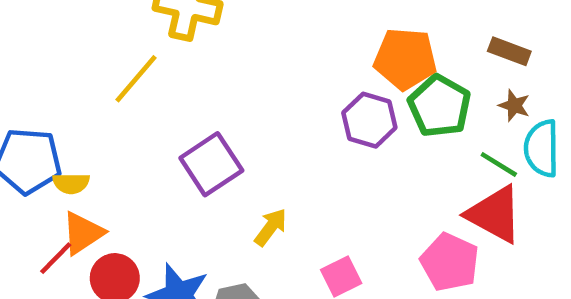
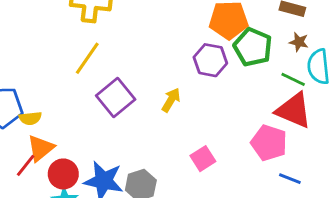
yellow line: (136, 79) -> (87, 58), moved
yellow arrow: (271, 227) -> (171, 100), moved

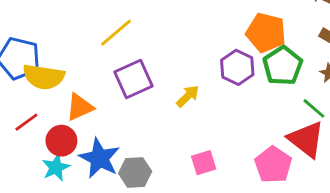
yellow semicircle: (30, 118) -> (44, 77), size x1.8
orange triangle: (41, 148) -> (80, 107), moved

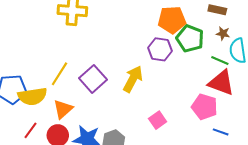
yellow line: (116, 33) -> (60, 74), moved
yellow arrow: (188, 96) -> (133, 79), size x1.5

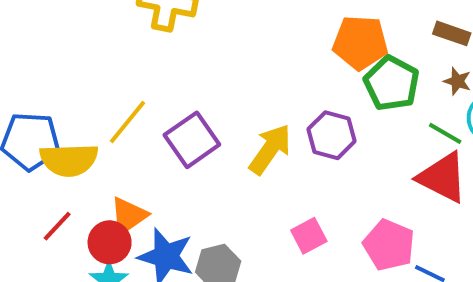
purple hexagon: (160, 49) -> (331, 135), moved
pink pentagon: (205, 107) -> (389, 245), moved
orange triangle: (63, 109) -> (129, 216), moved

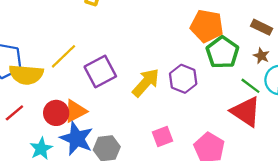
orange triangle: (129, 216) -> (75, 111), moved
red circle: (110, 242) -> (56, 113), moved

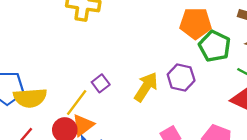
yellow line: (63, 56) -> (77, 102), moved
purple square: (100, 72) -> (101, 83), size x0.6

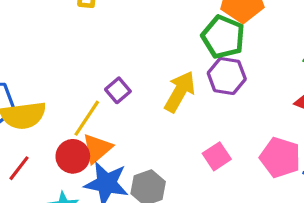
green pentagon: (215, 46) -> (223, 37), moved

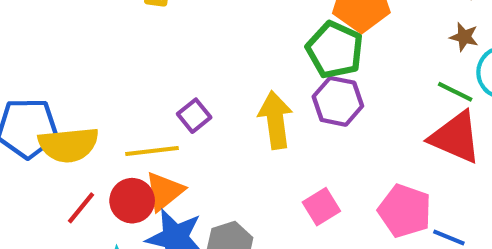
yellow arrow: (180, 92) -> (275, 120), turned -39
yellow line: (87, 118) -> (152, 151), turned 48
red line: (19, 168) -> (81, 208), moved

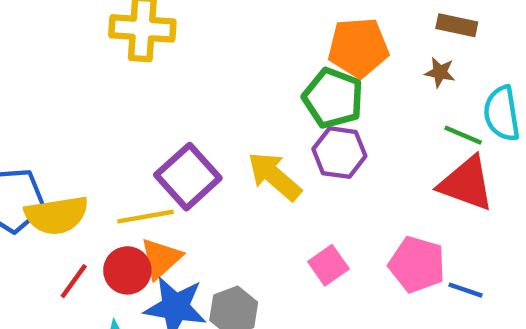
brown star: (464, 37) -> (440, 72), moved
purple square: (194, 116) -> (188, 177), size x1.8
yellow arrow: (275, 120) -> (274, 176), turned -38

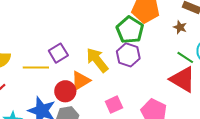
purple square: (188, 177) -> (58, 53), size x0.7
orange triangle: (161, 258) -> (81, 81), moved
red circle: (127, 270) -> (65, 91), moved

